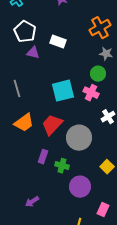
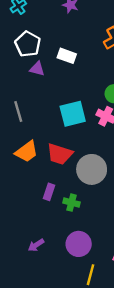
red trapezoid: (52, 125) -> (60, 154), turned -115
purple circle: (80, 187) -> (79, 244), moved

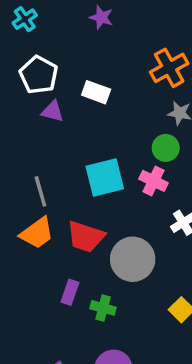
gray line: (18, 111) -> (40, 191), moved

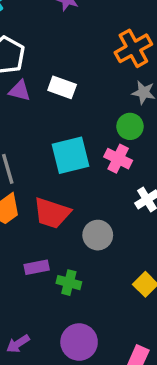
white rectangle: (96, 92) -> (62, 87), moved
gray circle: (133, 259) -> (98, 235), size x0.7
purple rectangle: (70, 292) -> (37, 267), turned 60

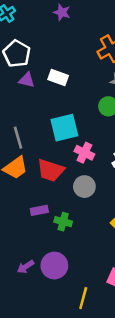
pink cross: (118, 159) -> (84, 153), moved
purple circle: (79, 342) -> (54, 266), moved

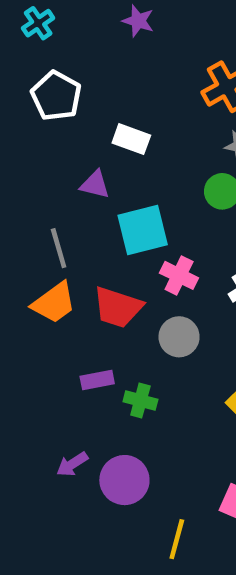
purple triangle: (27, 80) -> (95, 185), moved
purple arrow: (26, 267) -> (72, 464), moved

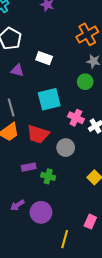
purple triangle: (95, 185) -> (17, 70), moved
pink cross: (179, 275) -> (76, 118), moved

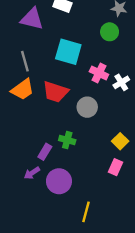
purple triangle: (17, 70) -> (32, 19), size x1.5
cyan square: (49, 99) -> (68, 52), turned 30
purple rectangle: (29, 167) -> (45, 152), moved, turned -48
pink rectangle: (90, 222) -> (115, 167), moved

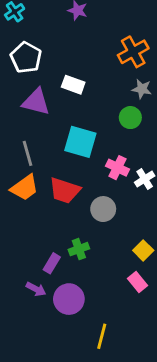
green cross: (67, 140) -> (79, 249), turned -35
pink rectangle: (115, 167) -> (137, 282), turned -63
purple arrow: (32, 173) -> (36, 289), turned -119

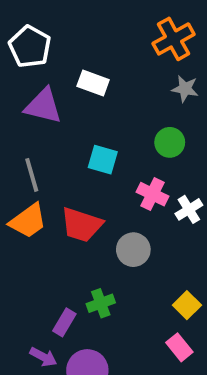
green circle: (130, 118) -> (170, 142), moved
cyan square: (80, 142) -> (103, 160), size x0.7

